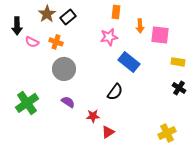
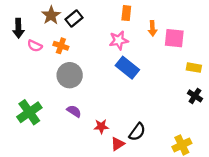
blue rectangle: (129, 62) -> (127, 68), moved
black semicircle: (115, 92) -> (137, 132), moved

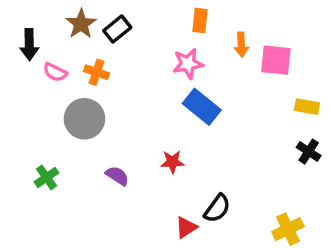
gray circle: (70, 75) -> (84, 119), moved
green cross: (29, 112) -> (47, 177), size x0.6
red star: (101, 126) -> (172, 162), moved

